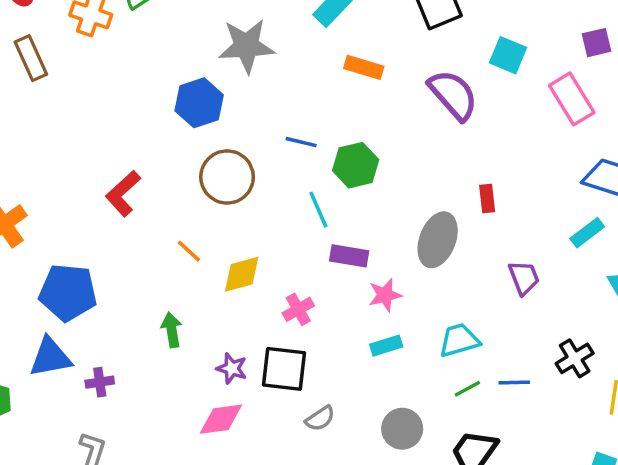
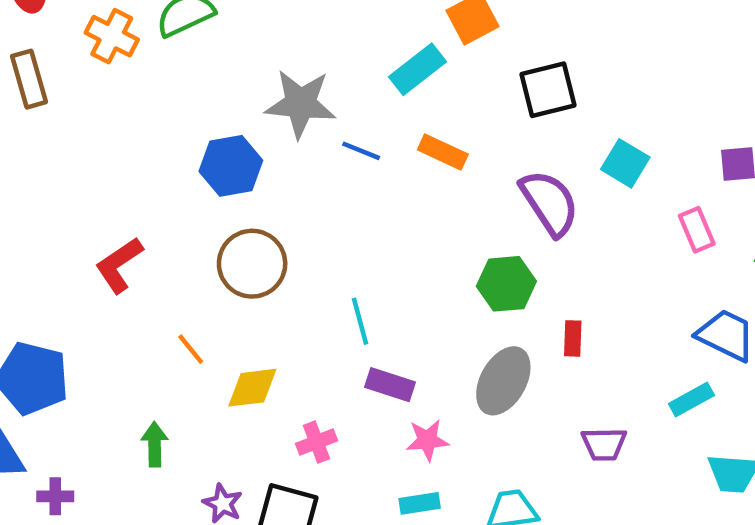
pink rectangle: (572, 99) -> (697, 230), size x0.7
blue line: (301, 142) -> (361, 151), moved
green hexagon: (356, 165) -> (506, 284), moved
purple trapezoid: (524, 278) -> (604, 444), turned 102

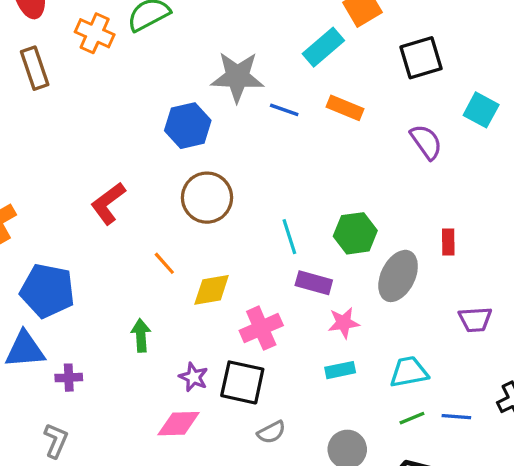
purple semicircle: (550, 203) -> (426, 142), size x0.7
green hexagon: (506, 284) -> (355, 233), moved
pink cross: (316, 442) -> (261, 328), size x1.4

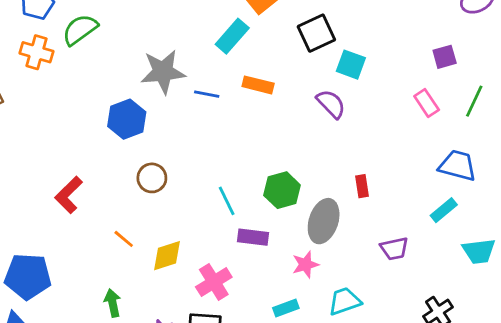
cyan square: (481, 110) -> (351, 65), moved
brown circle: (207, 198) -> (152, 178), size x0.7
pink star: (344, 323) -> (305, 265), moved

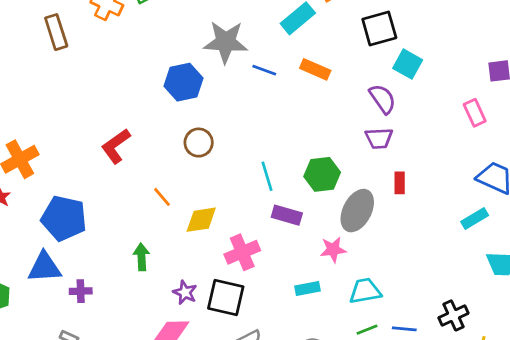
purple trapezoid: (394, 249) -> (379, 138), moved

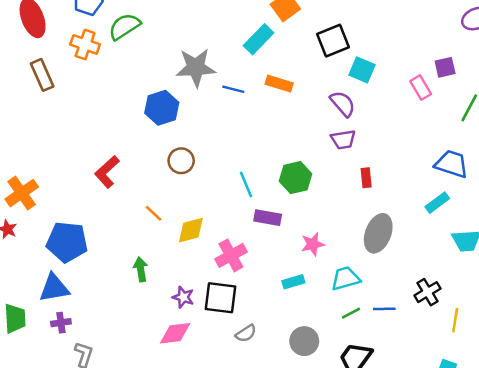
pink rectangle: (475, 113) -> (421, 88), moved
gray ellipse: (357, 211) -> (378, 233), moved
purple cross: (81, 291) -> (61, 323), moved

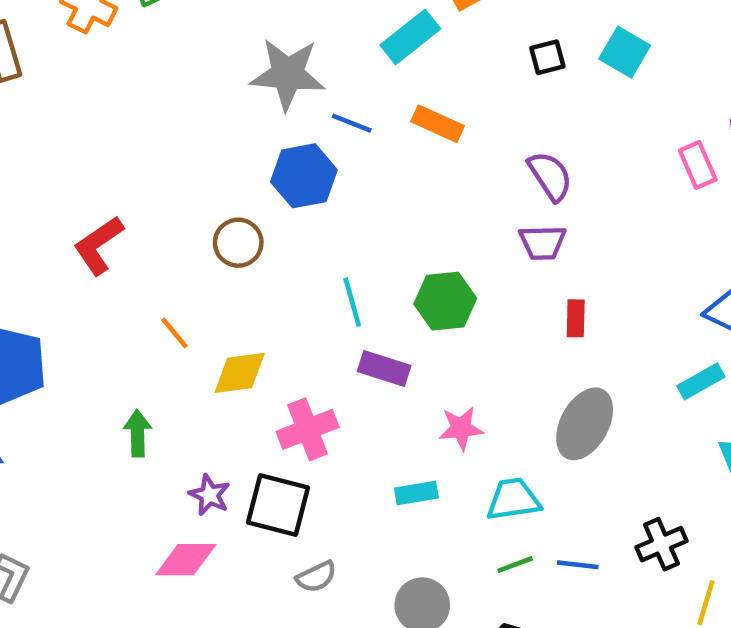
black square: (333, 41) -> (547, 57), size x0.6
cyan square: (362, 70) -> (625, 52), moved
blue hexagon: (162, 108) -> (304, 176), moved

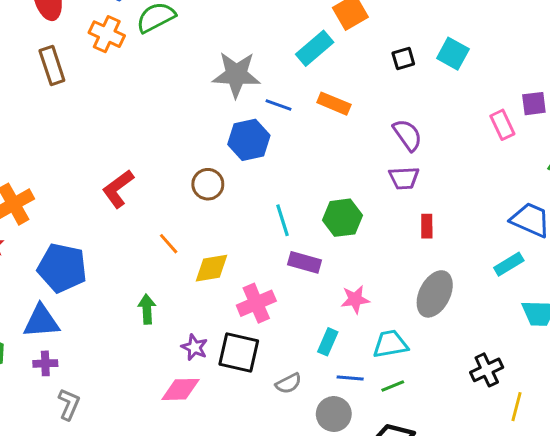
cyan rectangle: (416, 493) -> (328, 342), turned -55
blue line: (578, 565) -> (350, 378), moved
gray semicircle: (316, 577) -> (289, 383), moved

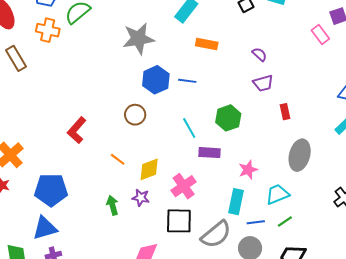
blue line: (279, 105) -> (187, 81), moved
purple semicircle: (407, 135) -> (259, 54), size x0.7
cyan rectangle: (328, 342) -> (236, 202), size x1.4
purple star: (194, 347) -> (141, 198), moved
gray semicircle: (289, 383) -> (216, 234), size x1.8

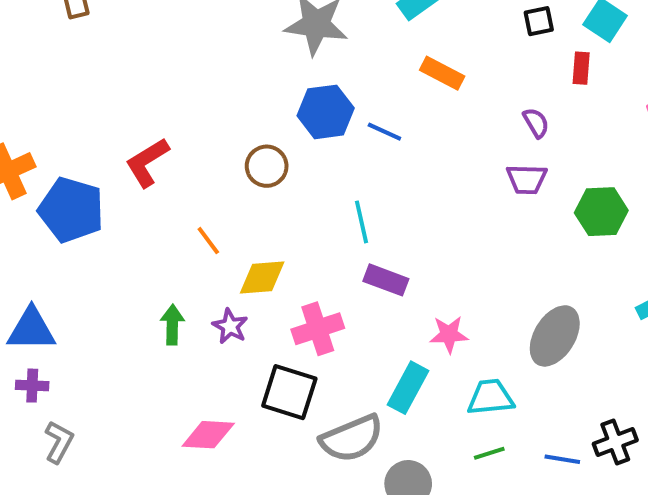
red rectangle: (285, 112) -> (581, 68), moved
green hexagon: (228, 118) -> (601, 212), moved
blue pentagon: (51, 190) -> (71, 210), moved
blue line: (256, 222) -> (562, 459), moved

